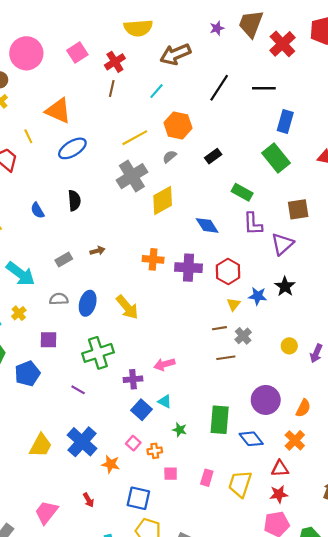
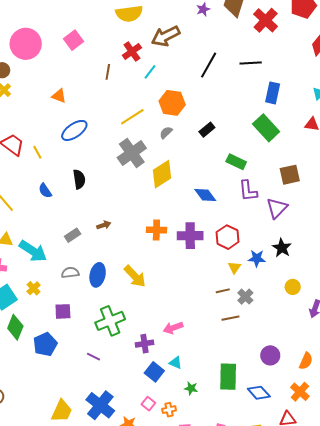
red cross: (115, 62) -> (132, 51), moved
orange triangle: (58, 111) -> (59, 96), size x0.6
yellow line: (28, 136) -> (37, 152), moved
yellow circle: (289, 346) -> (293, 287), moved
purple circle: (266, 400) -> (270, 355), size x0.7

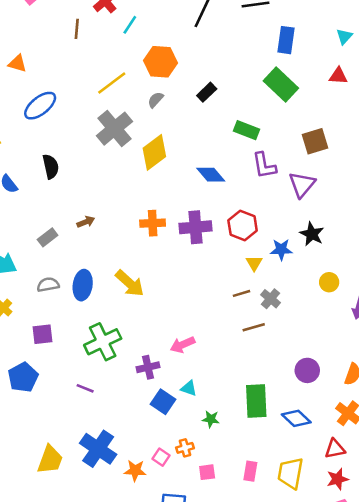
pink square: (148, 404) -> (161, 457), moved

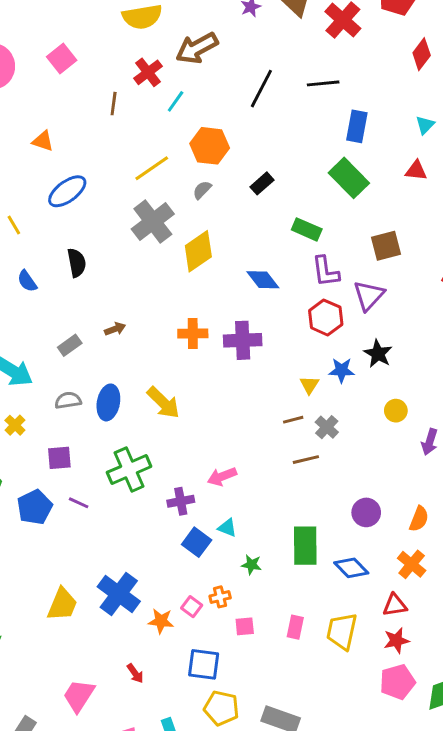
red hexagon: (243, 225) -> (326, 317), moved
purple line: (85, 388) -> (79, 503), moved

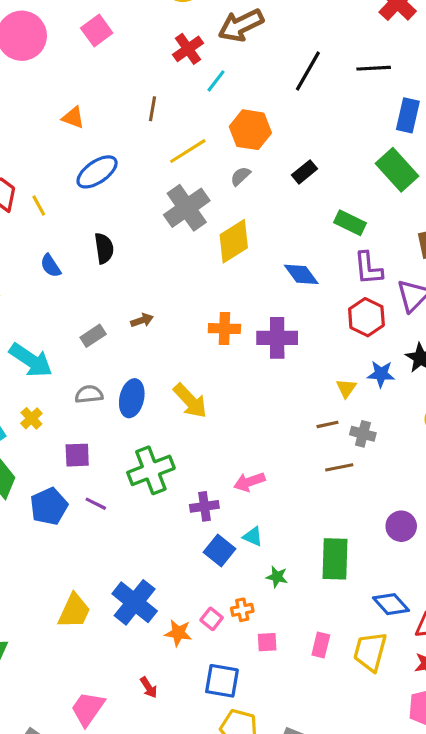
brown line: (114, 104) -> (153, 109), moved
gray cross: (327, 427) -> (363, 434), turned -30
blue diamond: (351, 568) -> (391, 604), moved

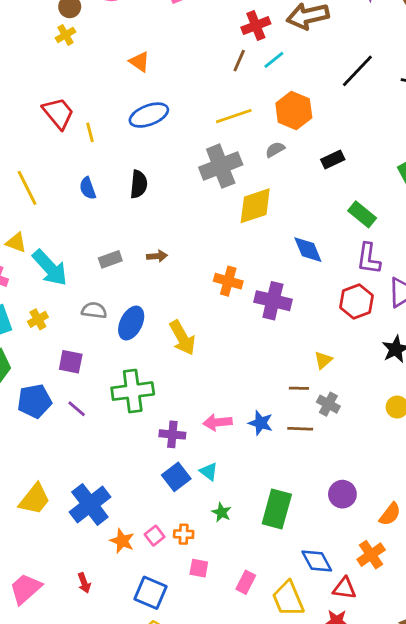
brown line: (153, 109) -> (239, 61), moved
blue star: (381, 374) -> (261, 423), moved
yellow trapezoid: (370, 652) -> (288, 599), turned -51

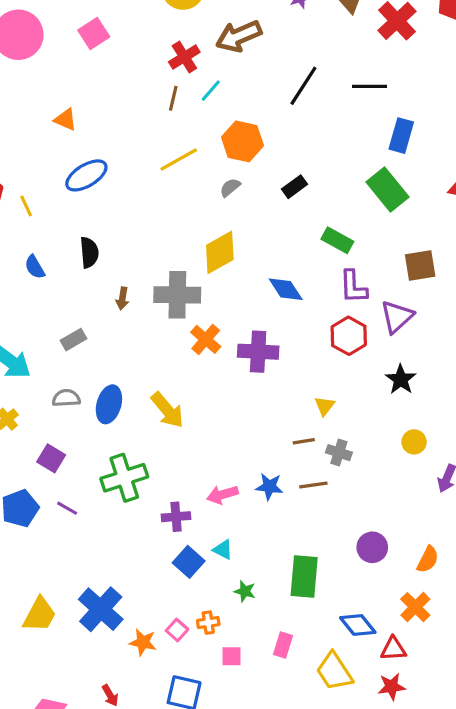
gray cross: (221, 166) -> (177, 295), moved, turned 33
brown arrow: (157, 256) -> (122, 298), moved, turned 114
orange cross: (228, 281) -> (206, 339), turned 36
purple square: (71, 362) -> (51, 458), turned 30
pink rectangle: (246, 582) -> (283, 645), moved

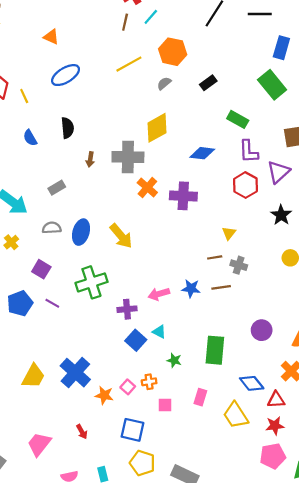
blue diamond: (286, 289) -> (202, 153), turned -50

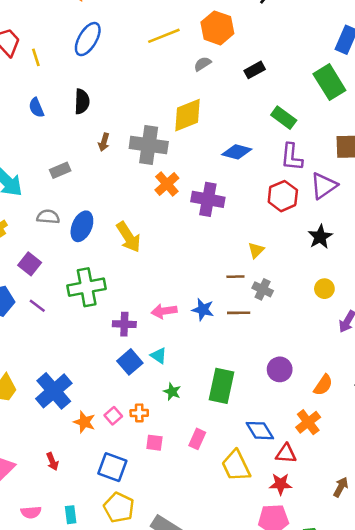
blue ellipse: (66, 75) -> (88, 39), turned -36

